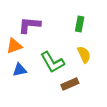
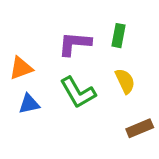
purple L-shape: (29, 25) -> (75, 44), moved
brown rectangle: (70, 84) -> (140, 128), moved

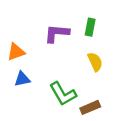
green L-shape: (78, 92) -> (63, 94), moved
brown rectangle: (140, 128) -> (90, 107), moved

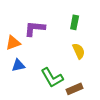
purple L-shape: (57, 33) -> (35, 28), moved

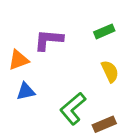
green rectangle: (75, 22) -> (104, 31), turned 56
green L-shape: (52, 78) -> (73, 109), turned 80

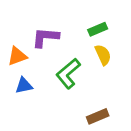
yellow semicircle: (110, 71) -> (103, 55), moved
green L-shape: (73, 109) -> (68, 74), moved

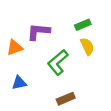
blue triangle: (24, 86) -> (19, 83), moved
brown rectangle: (98, 116) -> (66, 99), moved

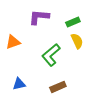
purple L-shape: (38, 32) -> (39, 17), moved
blue triangle: (19, 83) -> (19, 84), moved

